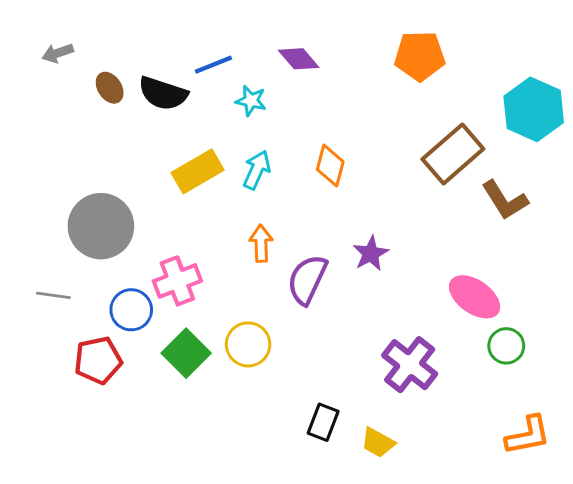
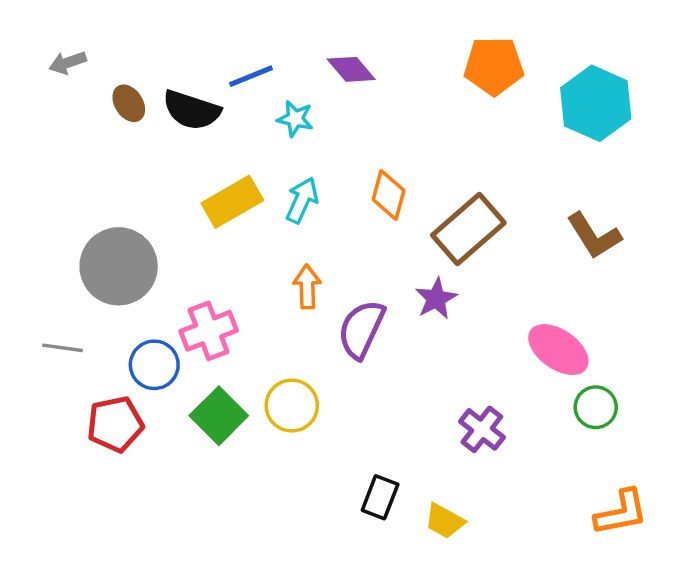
cyan hexagon: (534, 109) -> (596, 103), moved
brown rectangle: (453, 154) -> (468, 229), moved
purple cross: (410, 365) -> (482, 429), size x0.7

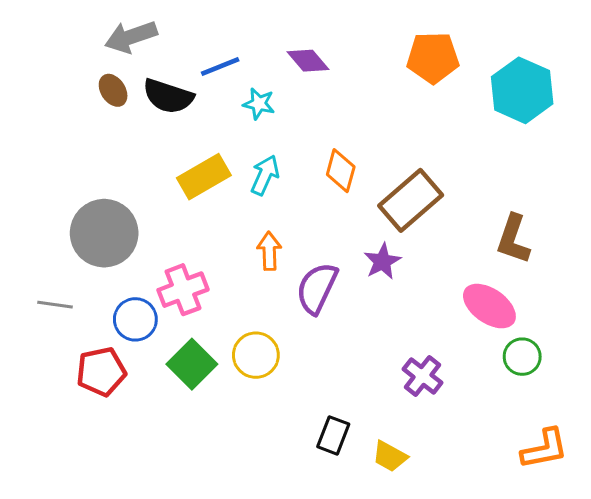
gray arrow: (68, 63) -> (131, 37), moved, size x1.6
brown L-shape: (594, 236) -> (513, 239), moved, turned 51

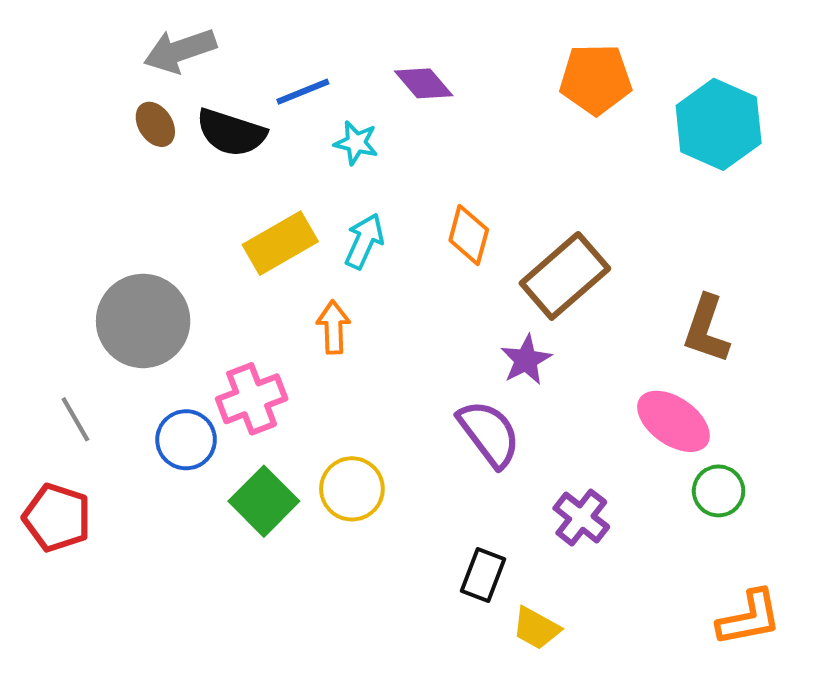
orange arrow: (269, 251) -> (334, 327), moved
purple semicircle: (317, 288) -> (489, 434), moved, turned 118
gray line: (55, 305) -> (75, 419), turned 52
red pentagon: (101, 371) -> (57, 518), moved, turned 30
black rectangle: (333, 435) -> (483, 575), moved

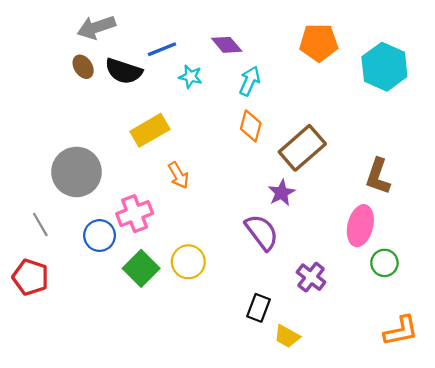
cyan arrow: (364, 241) -> (250, 81), moved
orange arrow: (334, 327) -> (178, 175), turned 152
pink ellipse: (673, 421) -> (360, 226), turned 69

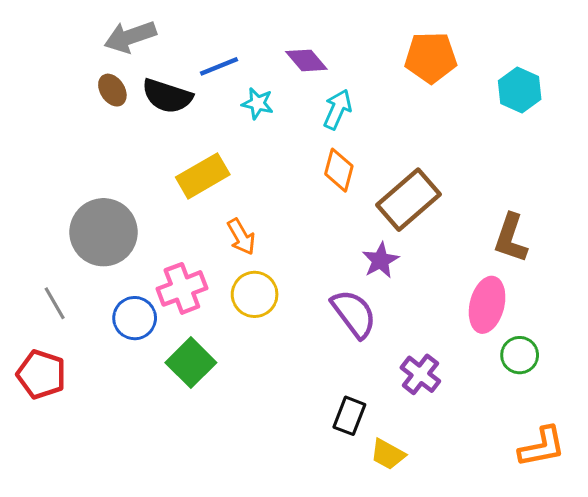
cyan hexagon: (384, 67) -> (520, 90), size x0.7
yellow circle: (188, 262) -> (255, 294), moved

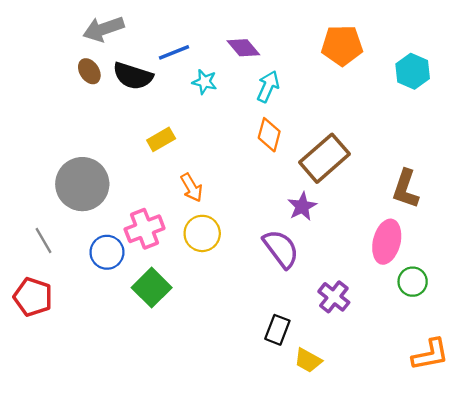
yellow rectangle: (203, 176) -> (161, 139), size x0.7

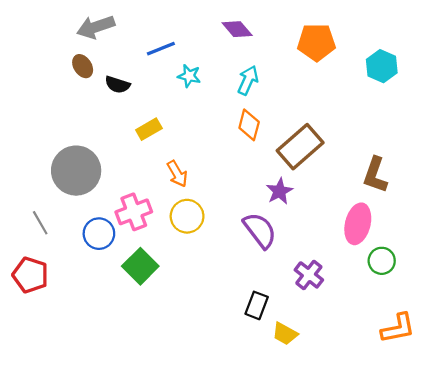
purple diamond: (243, 48) -> (237, 29), moved
black semicircle: (133, 76) -> (117, 85), moved, size x0.7

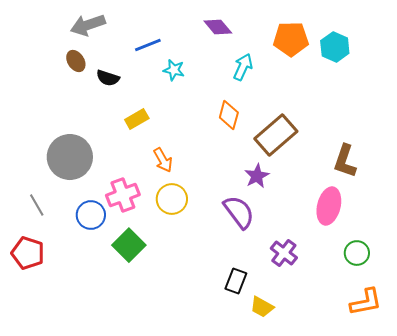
cyan hexagon: (382, 66) -> (335, 47), moved
cyan arrow: (248, 80) -> (243, 67), moved
green circle: (382, 261) -> (357, 253), moved

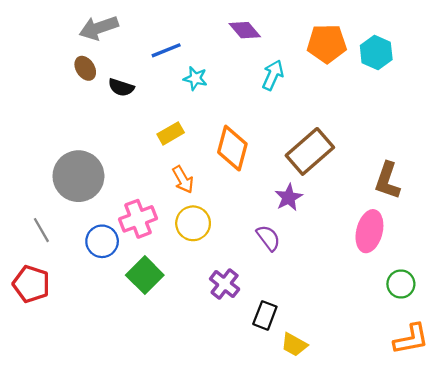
orange diamond: (229, 115) -> (232, 148), moved, size x1.4
yellow rectangle: (137, 119) -> (171, 133), moved
purple semicircle: (239, 212) -> (268, 238), size x0.7
purple cross: (284, 253) -> (225, 284), moved

